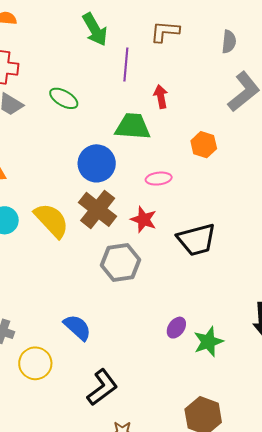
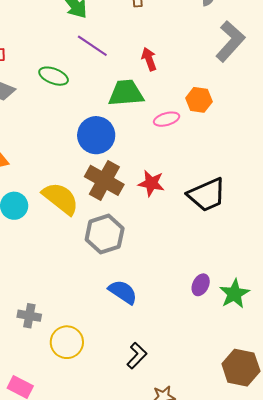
purple line: (126, 65) -> (92, 46), moved, turned -52
pink ellipse: (159, 179) -> (167, 119), moved
gray hexagon: (120, 262) -> (105, 234), moved
blue semicircle: (77, 327) -> (123, 292), moved
black L-shape: (102, 387) -> (137, 356), size x0.7

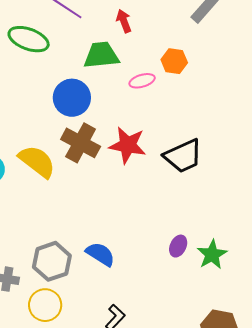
green ellipse: (54, 76) -> (29, 39), size x1.4
red star: (151, 183) -> (128, 145), size x1.4
gray hexagon: (105, 234) -> (52, 261), moved

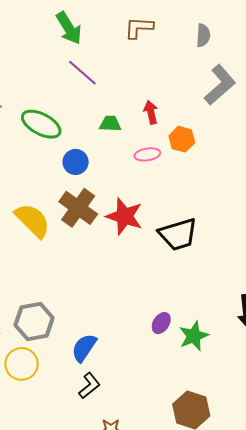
red arrow: (124, 21) -> (151, 112), moved
green ellipse: (29, 39) -> (41, 124), moved
green trapezoid: (101, 55) -> (110, 124), size x0.6
blue circle: (72, 98) -> (76, 162), size x0.7
blue semicircle: (100, 254) -> (84, 348), moved, turned -96

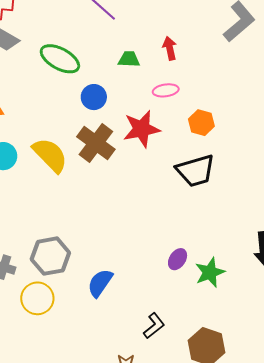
orange hexagon: (182, 139) -> (201, 123), moved
red star: (124, 216) -> (142, 129), moved, turned -30
black L-shape: (89, 386) -> (154, 326), moved

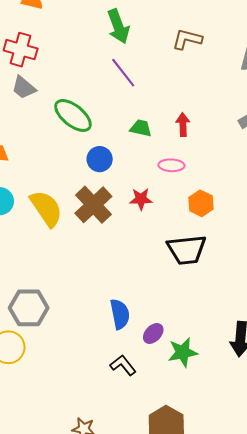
red star: (142, 129) -> (141, 199), size x0.6
blue semicircle: (100, 283) -> (120, 314), moved, turned 124
black L-shape: (154, 326) -> (123, 365), moved, turned -100

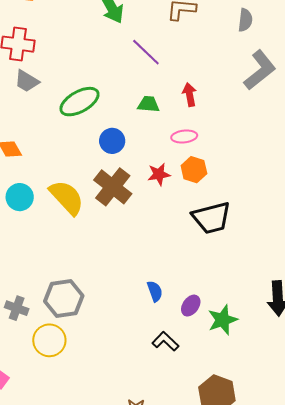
purple line: (123, 73) -> (146, 52), moved
green ellipse: (73, 115) -> (79, 102), turned -60
orange hexagon: (201, 203) -> (194, 170), moved
blue semicircle: (120, 314) -> (155, 291), size x0.7

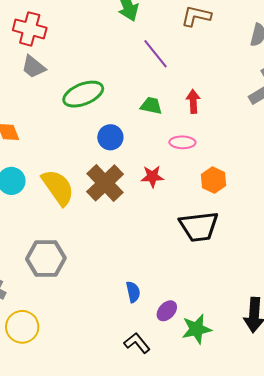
orange hexagon: (194, 170) -> (213, 180), moved
gray hexagon: (64, 298) -> (46, 258), moved

